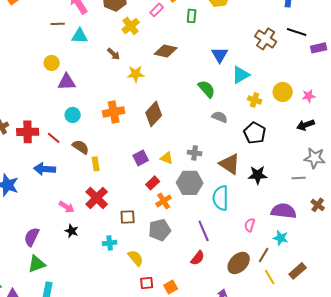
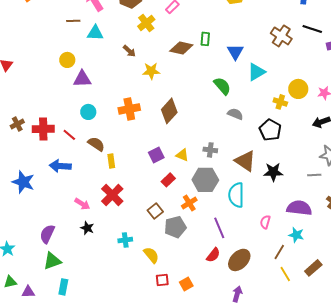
green rectangle: (192, 16) -> (205, 39), moved
yellow cross: (255, 100) -> (280, 102), moved
orange cross: (164, 201) -> (189, 203), moved
brown square: (128, 217) -> (155, 211), moved, turned -35
brown ellipse: (239, 263) -> (239, 260), moved

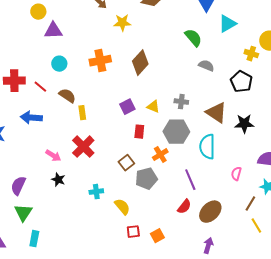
red rectangle: (168, 180) -> (139, 132), turned -40
green triangle: (52, 261) -> (23, 213), turned -36

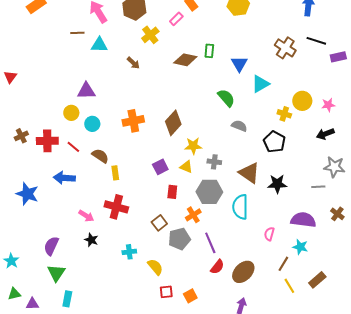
yellow circle: (38, 12) -> (71, 113), moved
yellow star: (122, 23) -> (193, 146), moved
red cross: (83, 147) -> (116, 207), turned -30
purple line: (190, 180) -> (210, 243), moved

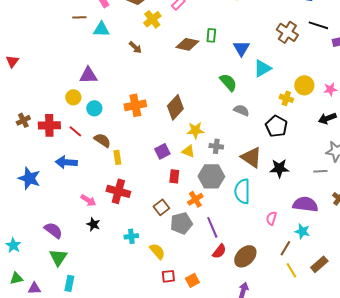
purple semicircle: (51, 246) -> (53, 230), turned 102

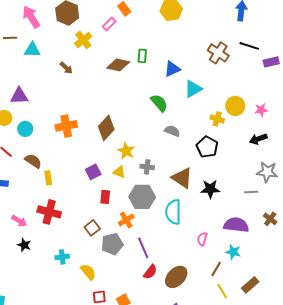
blue triangle: (241, 48) -> (172, 69), turned 36
yellow star: (195, 130) -> (126, 151), turned 30

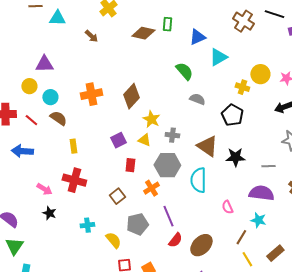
brown semicircle: (33, 161) -> (58, 118), moved
gray line: (251, 192) -> (268, 166), moved
pink semicircle: (202, 239) -> (227, 207), turned -40
gray pentagon: (112, 244) -> (137, 224), moved

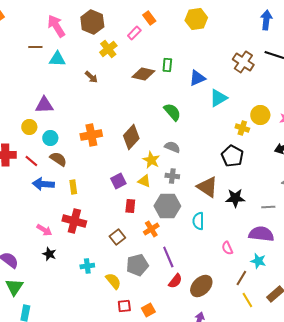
green semicircle: (184, 71) -> (172, 112), moved
gray semicircle: (197, 99) -> (172, 147), moved
blue arrow: (22, 151) -> (43, 184), moved
cyan semicircle: (198, 180) -> (198, 221), size x0.7

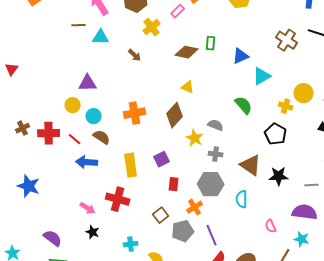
green semicircle: (172, 112) -> (244, 105), moved
yellow triangle: (144, 181) -> (188, 87), moved
yellow rectangle: (73, 187) -> (131, 165), moved, size x1.6
gray pentagon: (137, 265) -> (183, 231), moved

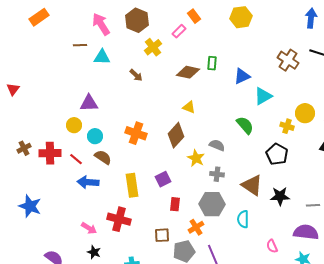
orange cross: (135, 113) -> (136, 133), turned 30
brown square: (161, 215) -> (162, 235), turned 35

